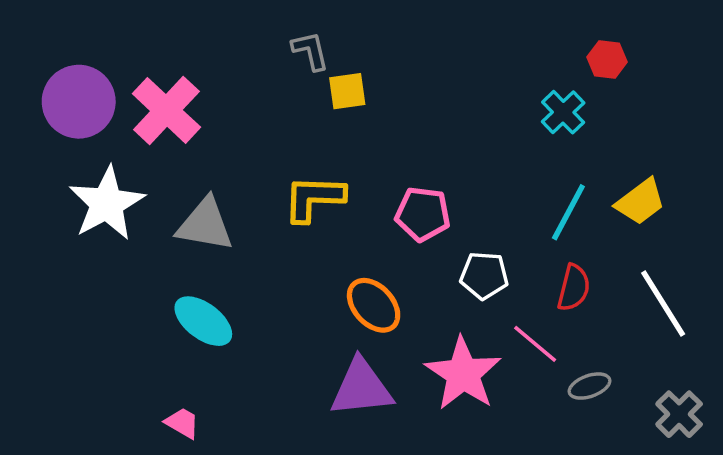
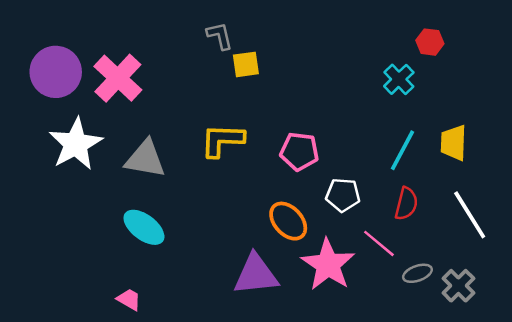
yellow trapezoid: (640, 202) -> (454, 143), turned 129
orange ellipse: (374, 305) -> (288, 221), moved
gray cross: (679, 414) -> (458, 286), moved

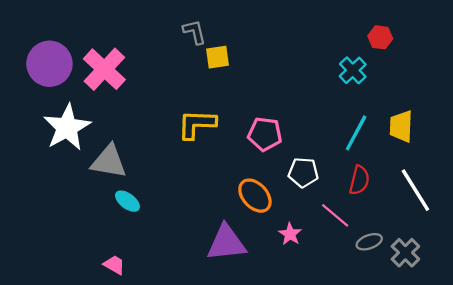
gray triangle: (145, 159) -> (109, 162), moved
cyan ellipse: (144, 227) -> (127, 201), size x0.7
pink star: (328, 265) -> (290, 234), size x0.5

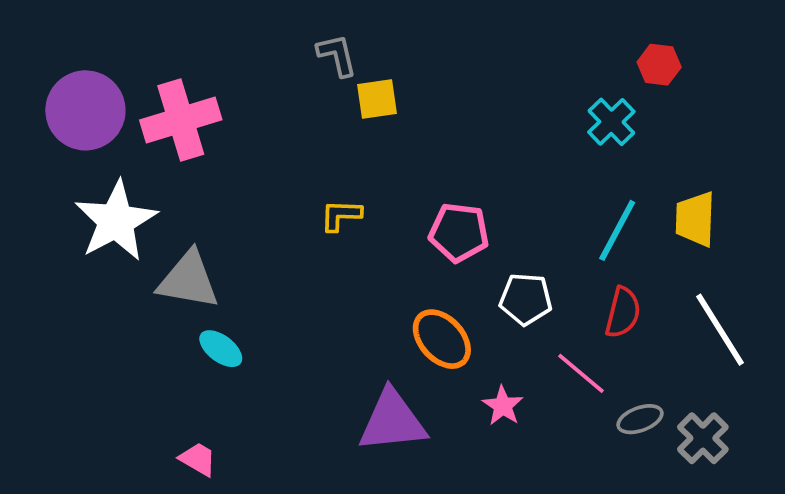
pink cross: (104, 69) -> (181, 120), turned 30
yellow L-shape: (197, 124) -> (341, 215), size x0.6

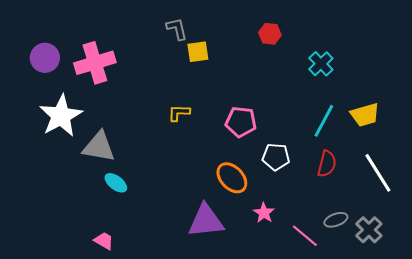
red hexagon: (659, 65) -> (270, 34), moved
purple circle: (85, 110) -> (45, 58), size x0.7
yellow trapezoid: (695, 219) -> (365, 115), turned -108
pink line: (581, 373) -> (305, 236), moved

